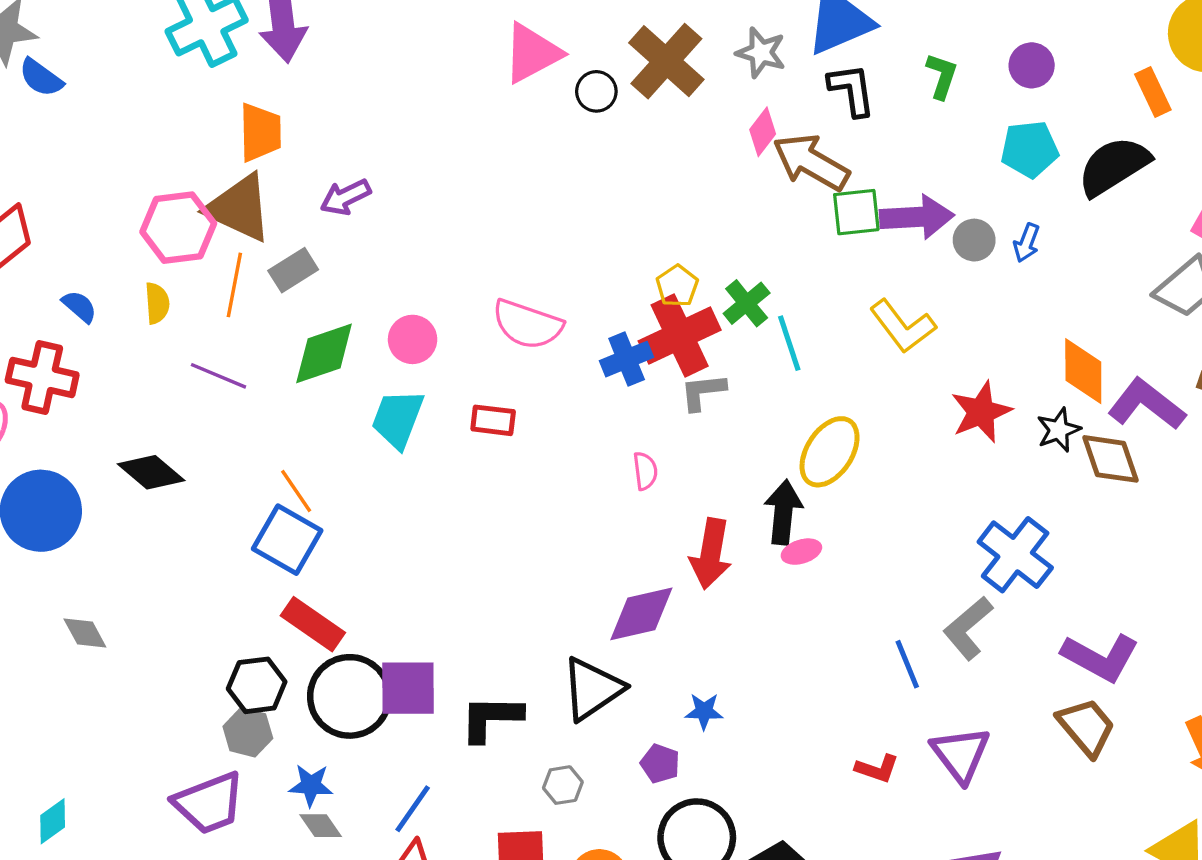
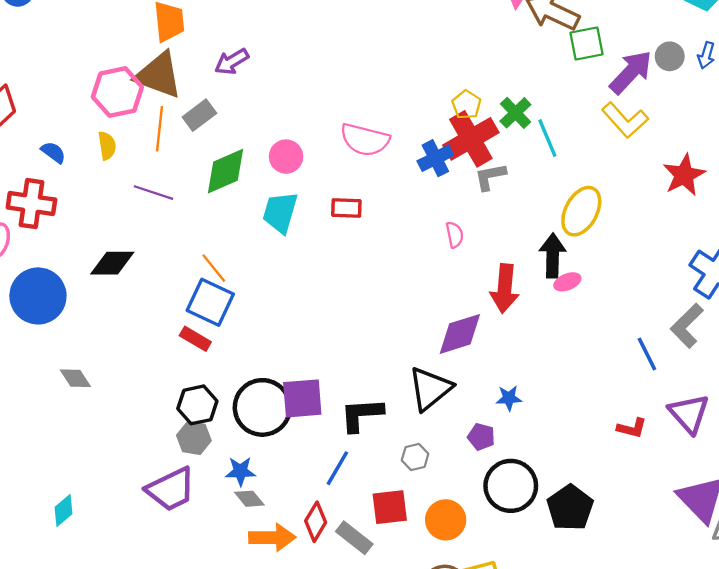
purple arrow: (917, 217) -> (631, 72), moved, turned -39
black diamond: (151, 472) -> (112, 263), turned -36
red rectangle: (313, 624) -> (195, 339), moved, size x0.7
blue line: (413, 809) -> (337, 468), moved

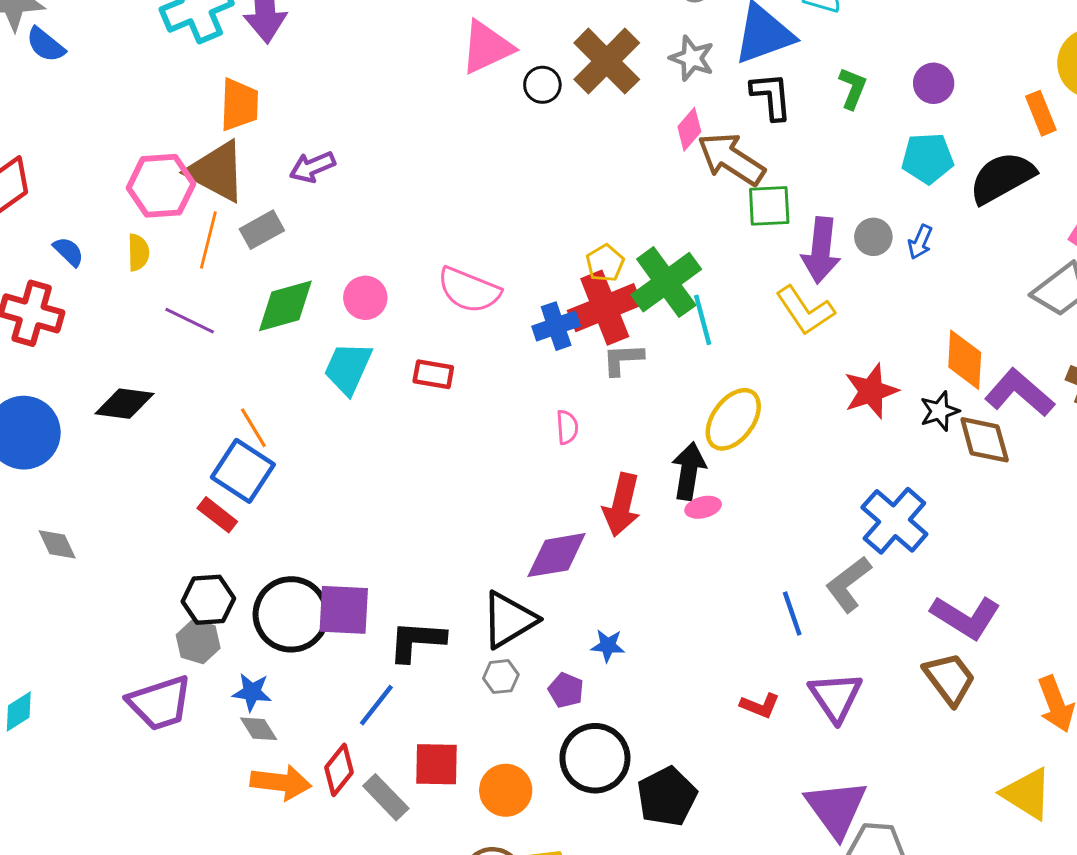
purple arrow: (631, 72) -> (821, 250), turned 135
green cross: (515, 113) -> (666, 282), size x1.6
gray hexagon: (415, 457) -> (501, 677), moved

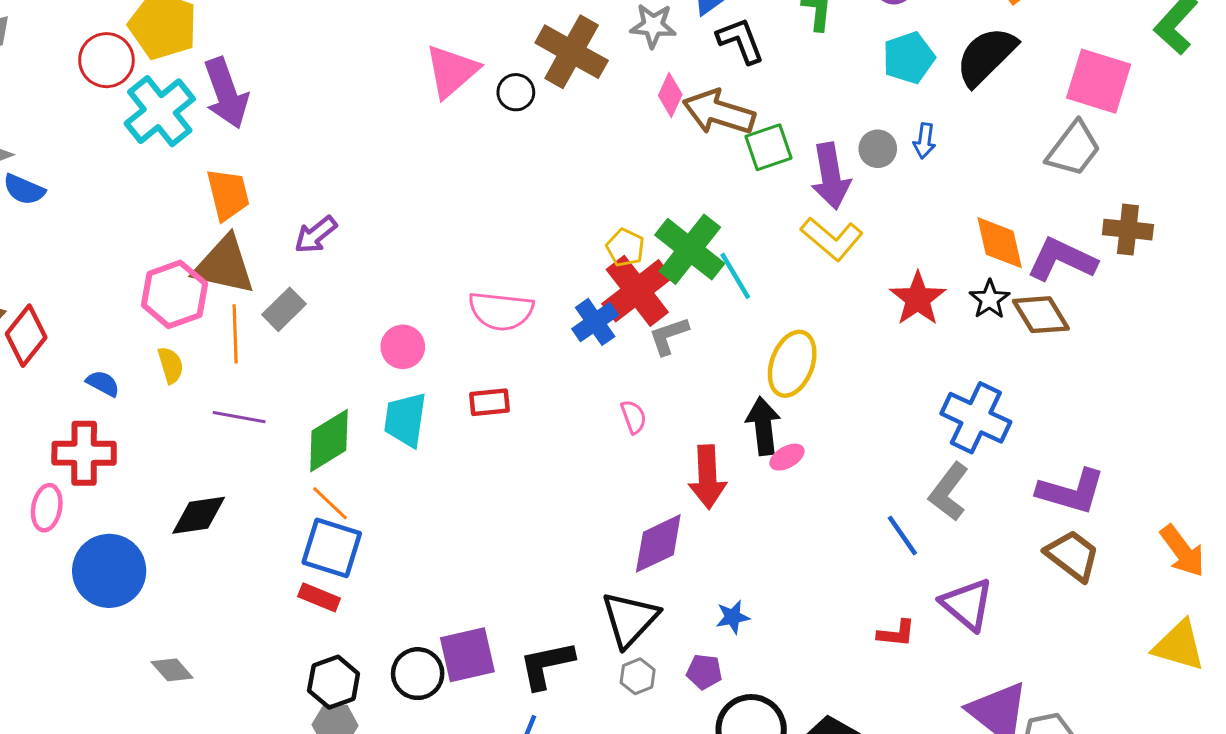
green diamond: (285, 306) -> (329, 441), moved
black circle: (291, 614) -> (418, 674), size x0.7

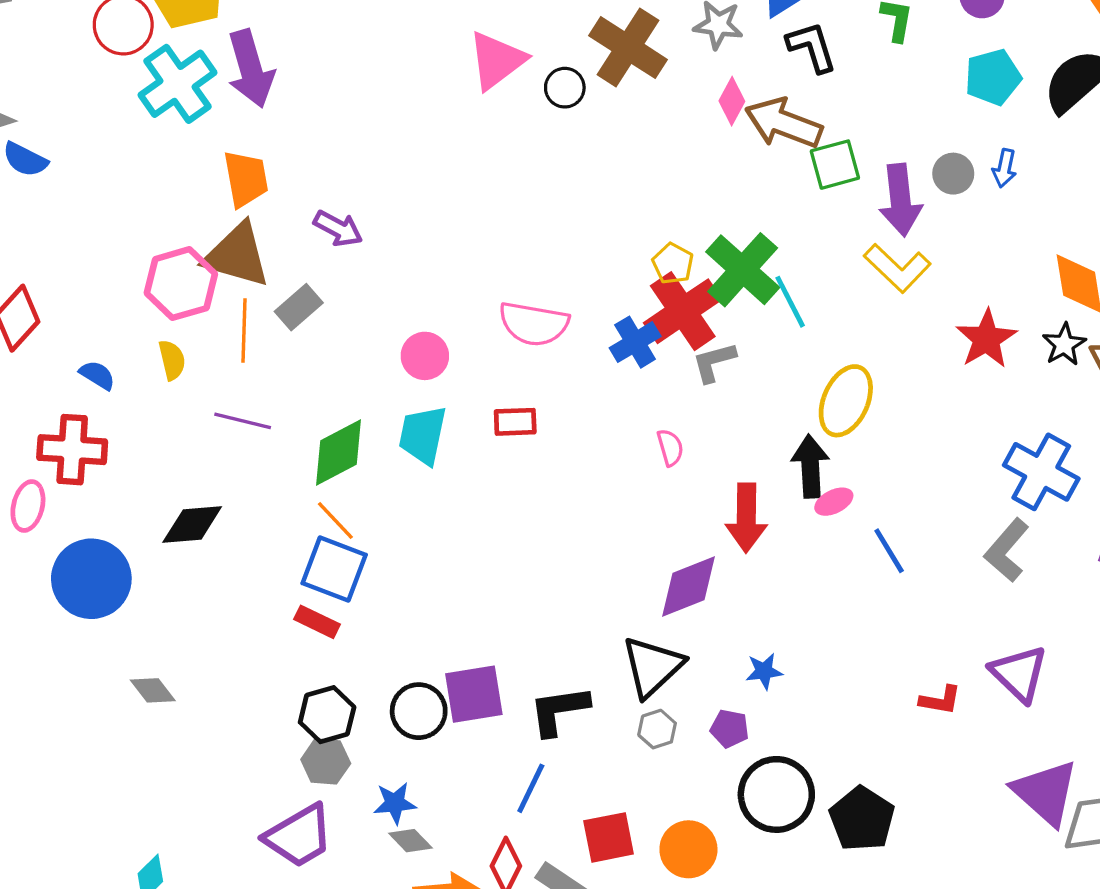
purple arrow: (316, 235) -> (338, 228), turned -117
blue line: (902, 535) -> (889, 551), moved

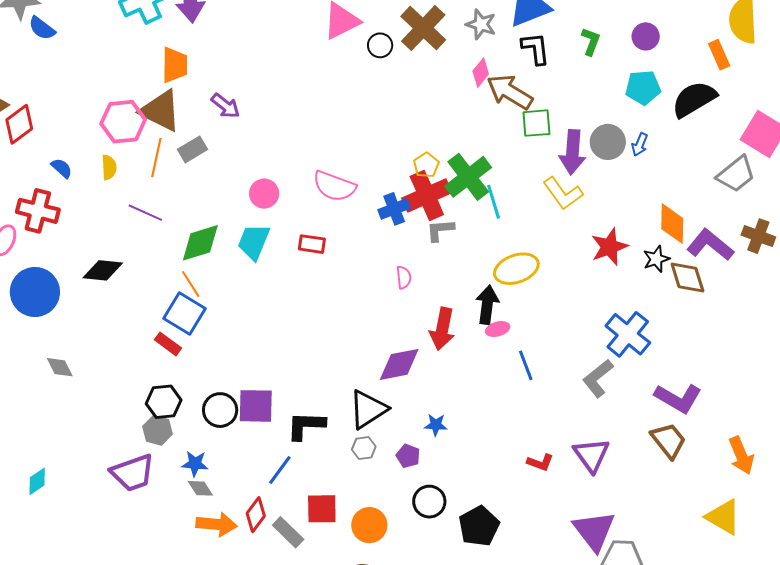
gray circle: (953, 174) -> (608, 142), size x1.4
yellow ellipse: (846, 401) -> (516, 269), turned 36
black circle: (776, 794) -> (429, 502), size x0.7

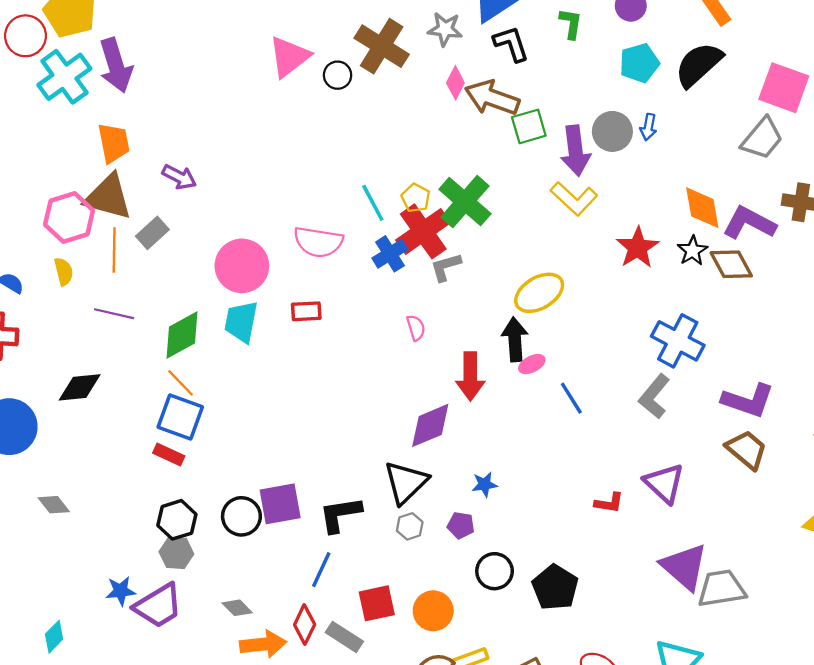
pink circle: (264, 194) -> (242, 266), size x1.6
cyan line: (494, 202) -> (373, 203), moved
blue star: (195, 464) -> (121, 591), moved

